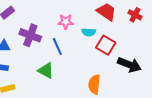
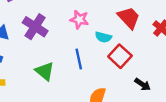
blue line: (57, 47) -> (79, 59), moved
black arrow: (129, 65) -> (143, 84), size x0.6

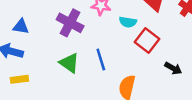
purple cross: (35, 27) -> (70, 23), moved
blue line: (79, 59) -> (101, 60), moved

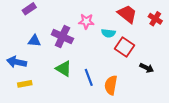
blue triangle: (21, 27) -> (34, 41), moved
blue line: (101, 60) -> (89, 77), moved

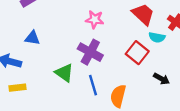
cyan semicircle: (108, 33) -> (157, 37), moved
purple cross: (62, 37) -> (90, 52), moved

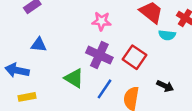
red square: (137, 53) -> (135, 57), moved
black arrow: (161, 79) -> (165, 86), moved
blue line: (93, 85) -> (104, 89), turned 54

